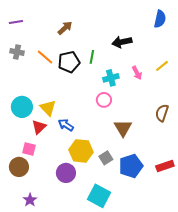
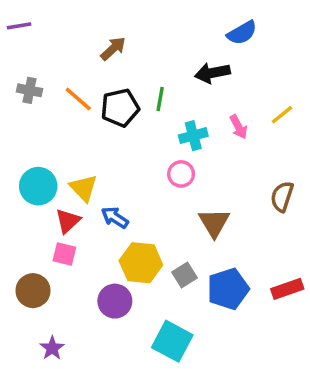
blue semicircle: (160, 19) -> (242, 33), moved, turned 48
purple line: (16, 22) -> (19, 26), moved
pink square: (29, 149) -> (64, 254), moved

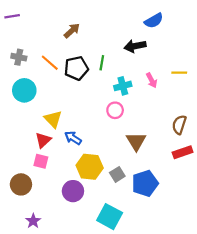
yellow line: (282, 115) -> (179, 73), turned 40
cyan circle: (38, 186) -> (24, 90), moved
red rectangle: (287, 289) -> (183, 152), moved

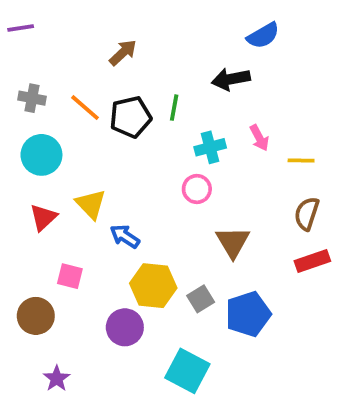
yellow line: (179, 73) -> (301, 161), moved
red triangle: (43, 140) -> (43, 217), moved

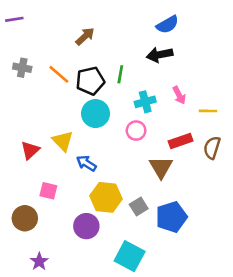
blue semicircle: (263, 36) -> (167, 25), moved
cyan circle: (41, 155) -> (95, 114), moved
red rectangle: (312, 261) -> (181, 141), moved

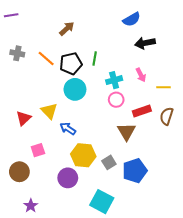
black arrow: (160, 55) -> (145, 43), moved
pink circle: (136, 131) -> (116, 100), moved
pink square: (48, 191) -> (38, 150), turned -32

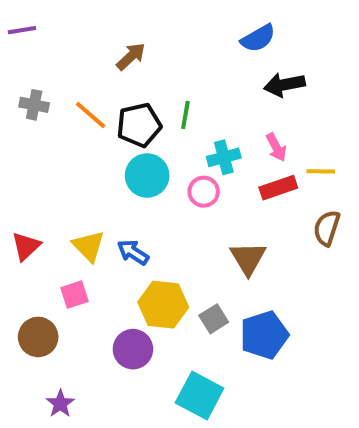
pink circle: (116, 100) -> (204, 192), moved
yellow triangle: (49, 111) -> (89, 246), moved
red rectangle: (142, 111) -> (278, 188), moved
red triangle: (24, 118) -> (26, 246), moved

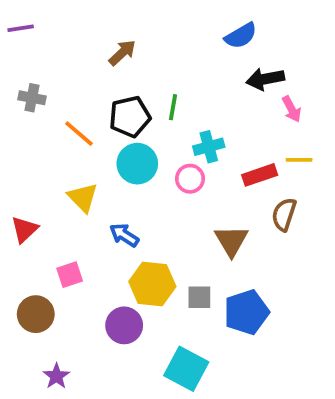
orange line: (91, 115) -> (79, 134), moved
pink arrow: (276, 147) -> (292, 109), moved
brown semicircle: (327, 228) -> (284, 214), moved
yellow triangle: (89, 246) -> (83, 197), moved
gray square: (214, 319) -> (199, 297), turned 32

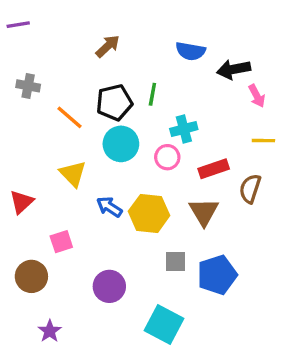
blue semicircle: (241, 36) -> (190, 51), moved, turned 40
red rectangle: (260, 175) -> (214, 169), moved
yellow hexagon: (152, 284) -> (149, 213), moved

